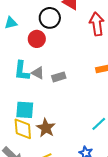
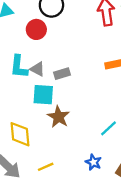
cyan square: (25, 110) -> (43, 95), moved
brown star: (46, 128) -> (58, 117), moved

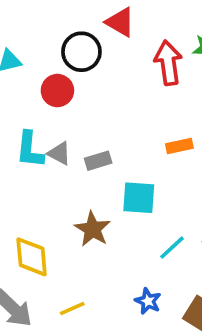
cyan square: (43, 95) -> (139, 198), moved

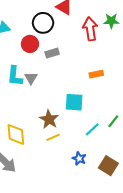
gray triangle: (59, 153) -> (31, 78), turned 32
gray rectangle: (98, 161) -> (52, 53), moved
yellow line: (72, 309) -> (53, 137), moved

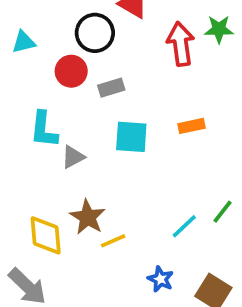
gray triangle: (31, 78) -> (73, 157), moved, turned 32
cyan square: (74, 102) -> (131, 137), moved
brown star: (49, 119) -> (88, 217), moved

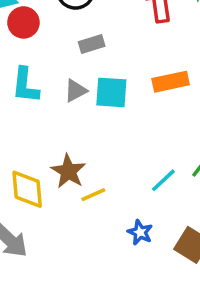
red circle: (71, 71) -> (23, 22), moved
orange rectangle: (192, 126) -> (171, 82), size x1.4
gray triangle: (73, 157) -> (75, 91), moved

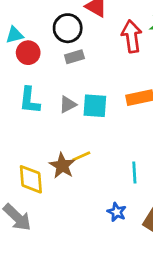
gray rectangle: (92, 44) -> (74, 57), moved
cyan line: (163, 180) -> (134, 172), turned -50
yellow line: (93, 195) -> (81, 156), moved

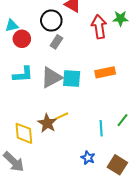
gray rectangle: (74, 57) -> (56, 42), turned -40
cyan L-shape: (30, 100) -> (23, 74), turned -100
gray triangle: (68, 104) -> (51, 77), size x1.6

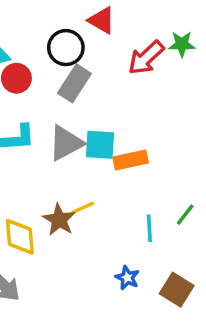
red arrow: (99, 27) -> (146, 58), turned -125
gray rectangle: (56, 42) -> (74, 83), size x1.5
orange rectangle: (105, 72) -> (131, 160), moved

